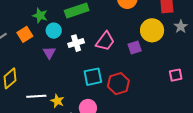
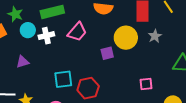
pink trapezoid: (105, 41) -> (77, 32), moved
white cross: (76, 43) -> (46, 36), moved
purple triangle: (49, 53) -> (23, 62), moved, turned 40

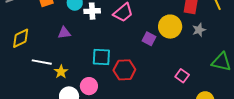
purple square: (107, 53) -> (149, 39), turned 32
pink square: (146, 84) -> (182, 76), turned 32

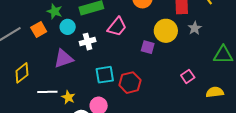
white cross: (92, 11) -> (88, 42), moved
purple triangle: (64, 33) -> (63, 59), size x1.5
pink square: (182, 76) -> (188, 76), turned 32

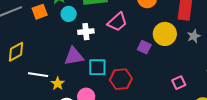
purple triangle: (63, 59) -> (74, 56), moved

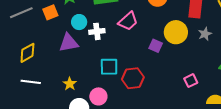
cyan circle: (69, 14) -> (79, 22), moved
purple triangle: (74, 56) -> (69, 43), moved
white line: (38, 75) -> (31, 82), moved

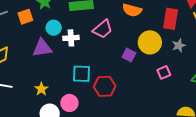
pink square: (191, 81) -> (164, 72), moved

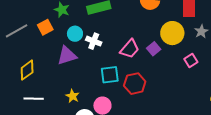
pink trapezoid: (103, 29) -> (130, 49), moved
white cross: (71, 38) -> (94, 41), turned 35
purple square: (129, 55) -> (154, 49), turned 32

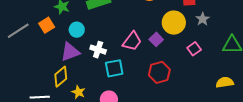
white cross: (94, 41) -> (98, 50), moved
yellow diamond: (27, 70) -> (61, 77), moved
red hexagon: (135, 84) -> (159, 72), moved

